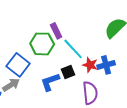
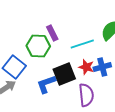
cyan line: (73, 49) -> (82, 44), moved, turned -65
black square: (68, 72) -> (64, 74), size x1.6

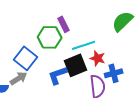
cyan line: (82, 44) -> (84, 45), moved
blue cross: (102, 67) -> (114, 73), moved

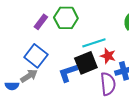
purple rectangle: (64, 24) -> (41, 22), moved, turned 63
green hexagon: (50, 37) -> (66, 18), moved

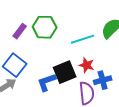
cyan line: (94, 43) -> (83, 39), moved

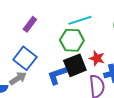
green hexagon: (45, 27) -> (72, 40), moved
cyan line: (83, 39) -> (80, 20), moved

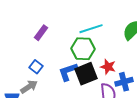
blue square: (25, 58) -> (36, 67), size x0.6
blue L-shape: (57, 75) -> (68, 72), moved

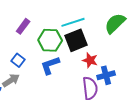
green hexagon: (83, 49) -> (50, 40), moved
black square: (86, 74) -> (76, 40), moved

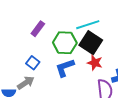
black square: (76, 40) -> (91, 43), turned -35
red star: (90, 60) -> (95, 63), moved

